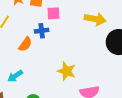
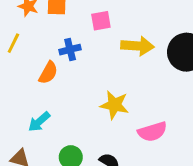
pink square: (53, 13) -> (101, 21), moved
yellow arrow: (95, 19) -> (137, 46), moved

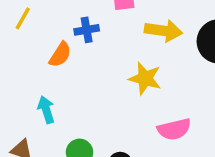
yellow star: (114, 105) -> (145, 78), moved
cyan arrow: (39, 122) -> (46, 110), turned 110

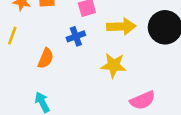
blue cross: (87, 30) -> (76, 36), moved

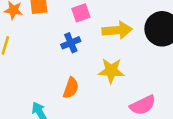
orange semicircle: (46, 58) -> (71, 88), moved

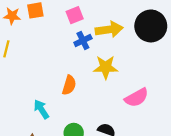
blue cross: (71, 43) -> (83, 40), moved

